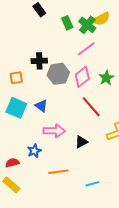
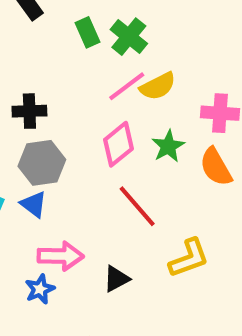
yellow semicircle: (101, 19) -> (158, 86), moved
gray hexagon: (58, 74) -> (42, 163), moved
blue star: (34, 151) -> (40, 289), moved

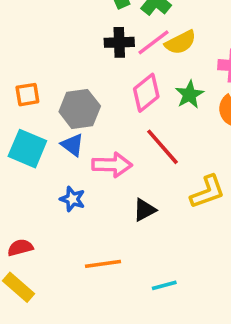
black cross: (29, 111) -> (119, 42), moved
pink arrow: (61, 256) -> (112, 165), moved
blue star: (40, 289) -> (72, 199), moved, turned -30

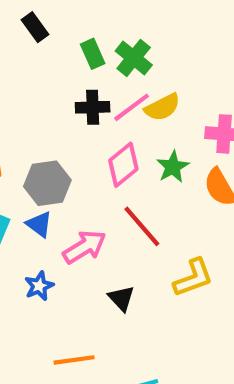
pink arrow: (112, 165) -> (84, 247), turned -33
blue star: (72, 199) -> (39, 286), turned 30
black triangle: (144, 210) -> (121, 298), turned -45

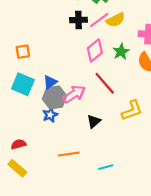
gray hexagon: (47, 183) -> (55, 97), moved
blue triangle: (39, 224) -> (50, 82), turned 48
black triangle: (121, 298) -> (94, 121), turned 32

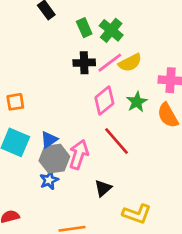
pink arrow: (74, 94) -> (79, 154), turned -40
yellow L-shape: (132, 110) -> (137, 214), moved, turned 40

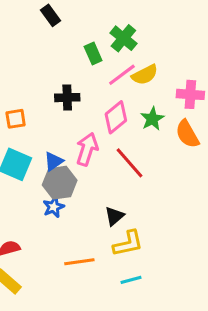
green rectangle: (84, 28) -> (93, 53), moved
black cross: (84, 63) -> (67, 98), moved
pink arrow: (79, 154) -> (87, 149), moved
yellow L-shape: (137, 214) -> (128, 243), moved, turned -32

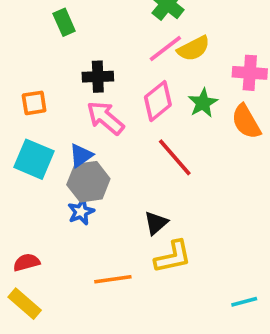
green rectangle: (93, 53) -> (64, 22), moved
pink arrow: (87, 149) -> (105, 118), moved, turned -68
cyan line: (131, 280) -> (244, 302), moved

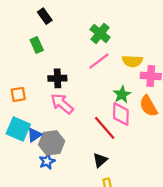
yellow semicircle: (194, 48) -> (132, 61), moved, turned 30
pink diamond: (158, 101) -> (121, 114), moved, turned -50
blue triangle: (81, 155) -> (34, 135), moved
black triangle: (156, 223) -> (100, 160), moved

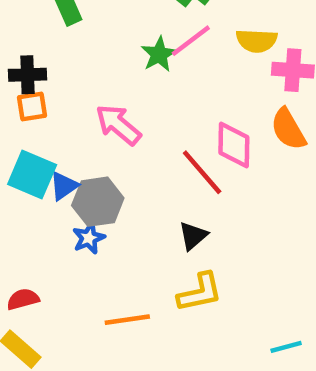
black cross: (57, 78) -> (27, 75), moved
green star: (122, 94) -> (159, 54), moved

